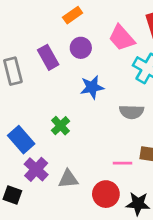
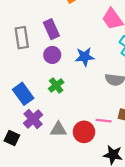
purple circle: (81, 48) -> (52, 55), moved
red circle: (106, 194) -> (84, 132), moved

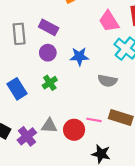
purple rectangle: (51, 29) -> (49, 27), turned -42
purple cross: (33, 119) -> (27, 136), moved

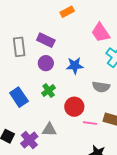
red circle: (74, 130) -> (74, 107), moved

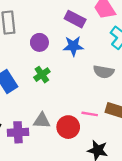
purple rectangle: (46, 40) -> (75, 19), moved
red circle: (74, 107) -> (68, 127), moved
purple cross: (29, 140) -> (18, 132), turned 36

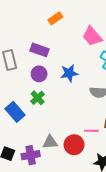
purple rectangle: (75, 19) -> (40, 50), moved
green cross: (42, 75) -> (38, 98), moved

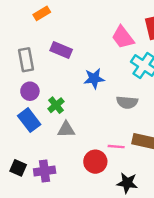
orange rectangle: (55, 18) -> (42, 13), moved
purple circle: (39, 74) -> (30, 91), moved
gray triangle: (50, 142) -> (66, 130), moved

